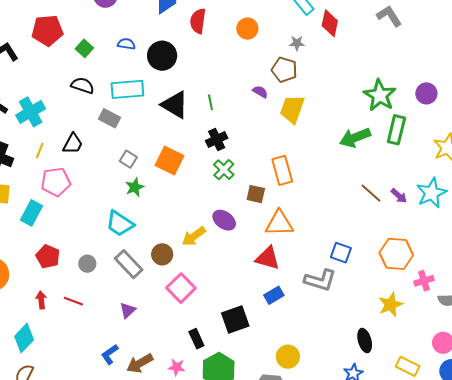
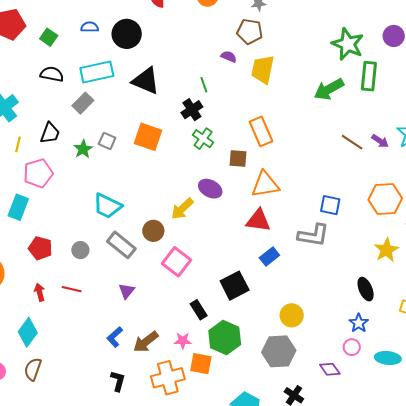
green line: (210, 102) -> (204, 85), moved
gray rectangle: (109, 118) -> (83, 103), turned -65
green star: (135, 187) -> (83, 149), moved

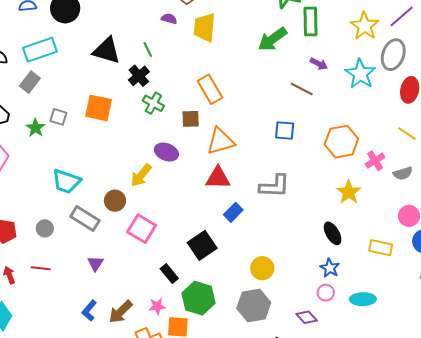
black triangle: (146, 81) -> (107, 51), moved
purple arrow: (380, 141) -> (319, 64), moved
blue square: (330, 205) -> (285, 130), moved

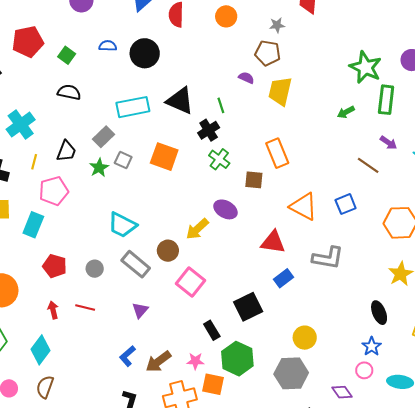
green arrow: (272, 39) -> (346, 112), size x0.6
cyan rectangle: (40, 50) -> (133, 107), moved
gray rectangle: (30, 82) -> (103, 137), moved
blue square: (285, 130) -> (346, 204), turned -35
orange triangle: (221, 141) -> (304, 207), moved, turned 36

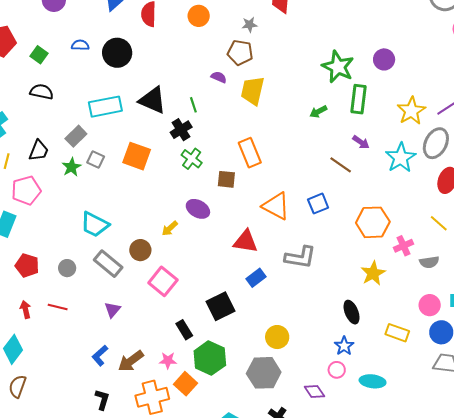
yellow arrow: (197, 229) -> (170, 228), size x0.7
orange square: (213, 384) -> (186, 384), turned 30

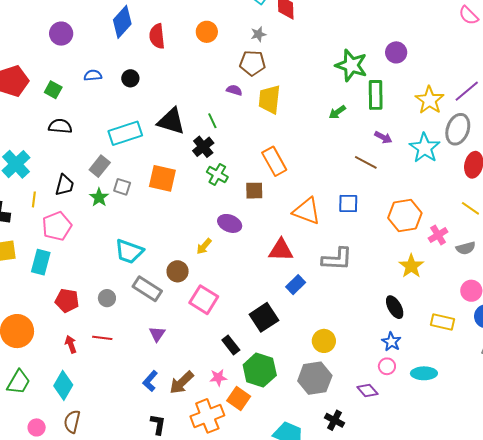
black circle: (117, 53) -> (130, 78), size x0.6
blue square: (318, 204) -> (348, 204), turned 30

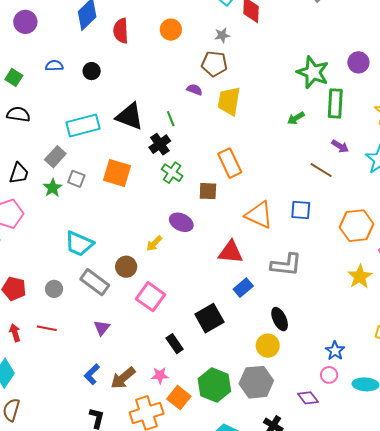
black ellipse: (395, 307) -> (280, 319), moved
green hexagon: (260, 370) -> (214, 385), moved

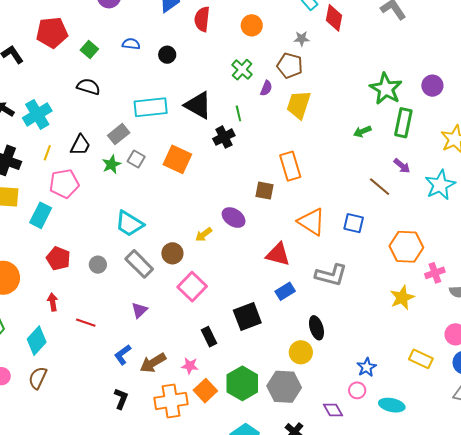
purple semicircle: (194, 90) -> (266, 88), turned 84
green cross: (172, 173) -> (242, 70), moved
red line: (47, 328) -> (86, 323), moved

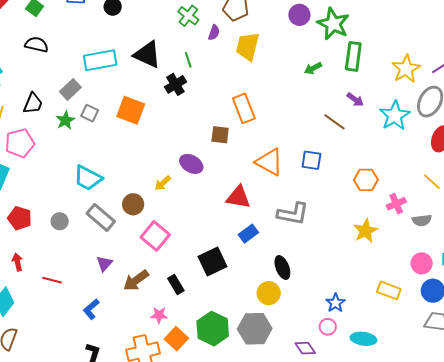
purple circle: (432, 86) -> (299, 15), moved
orange hexagon: (406, 247) -> (366, 180), size x0.7
brown arrow: (153, 363) -> (136, 280), moved

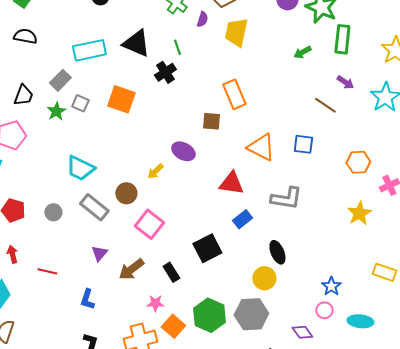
blue L-shape: (91, 309) -> (87, 299), turned -30

